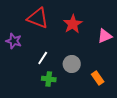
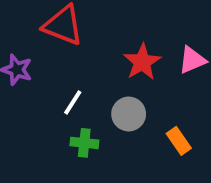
red star: (73, 24) -> (142, 62), moved

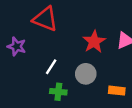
orange rectangle: (179, 141) -> (117, 91), turned -49

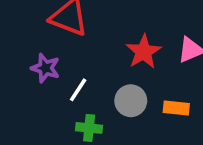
purple star: (17, 46) -> (45, 68), moved
orange rectangle: (117, 91) -> (176, 108), moved

